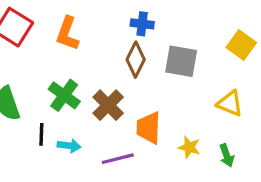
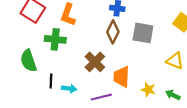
green cross: (64, 95) -> (55, 39), moved, turned -30
green arrow: (227, 155) -> (173, 95), turned 136

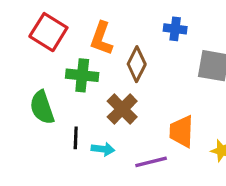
brown diamond: (113, 32) -> (137, 64), moved
brown cross: (95, 62) -> (122, 109), moved

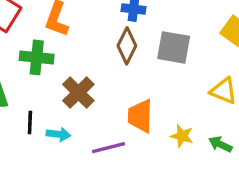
brown diamond: (137, 64) -> (127, 46), moved

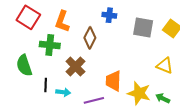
brown diamond: (127, 46) -> (90, 38), moved
gray square: (174, 47) -> (143, 28), moved
yellow star: (182, 136) -> (139, 93), size x1.6

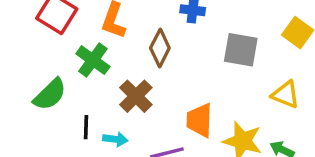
gray square: (143, 28) -> (241, 50), moved
green cross: (50, 45) -> (93, 60), turned 30
green semicircle: (24, 65) -> (50, 94), turned -115

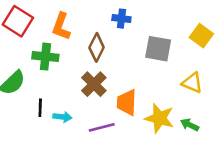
green cross: (93, 60) -> (45, 57), turned -30
brown cross: (136, 96) -> (94, 84), moved

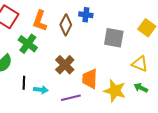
brown diamond: (97, 47) -> (66, 25), moved
green cross: (45, 57) -> (28, 44), turned 30
green arrow: (190, 125) -> (141, 88), moved

